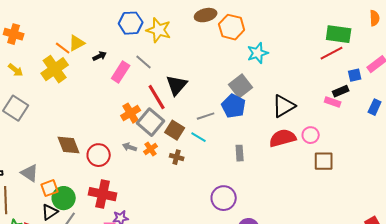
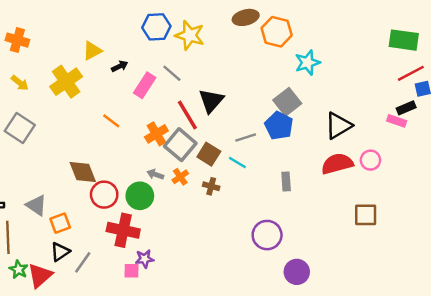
orange line: (63, 48) -> (111, 121), moved
red line: (332, 53) -> (411, 73), moved
red circle: (99, 155) -> (104, 195), moved
brown square: (324, 161) -> (366, 215), moved
green circle: (64, 198) -> (140, 196), moved

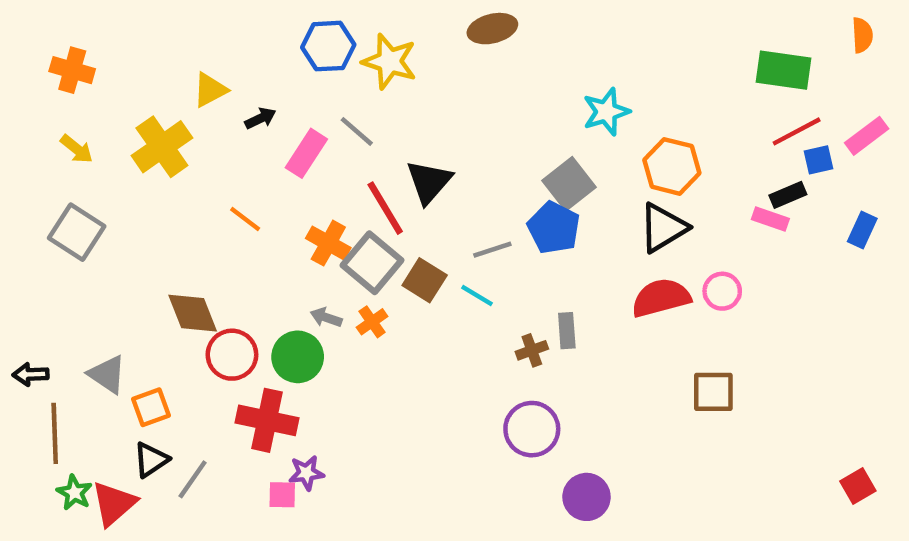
orange hexagon: (277, 32) -> (672, 166), moved
orange cross: (156, 134) -> (328, 243), turned -30
brown cross: (211, 186) -> (532, 350), moved, turned -35

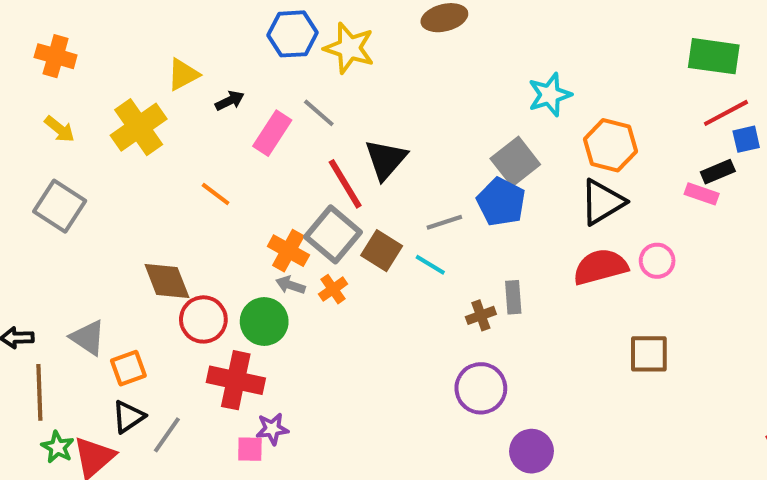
orange cross: (328, 243) -> (288, 251), moved

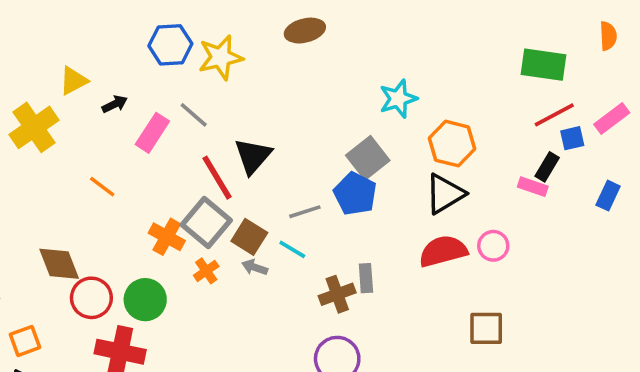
yellow star: (349, 48) -> (221, 57), turned -30
black rectangle: (718, 172) -> (547, 167), turned -36
gray arrow: (290, 285) -> (255, 267), moved
brown cross: (481, 315) -> (337, 294), size x1.4

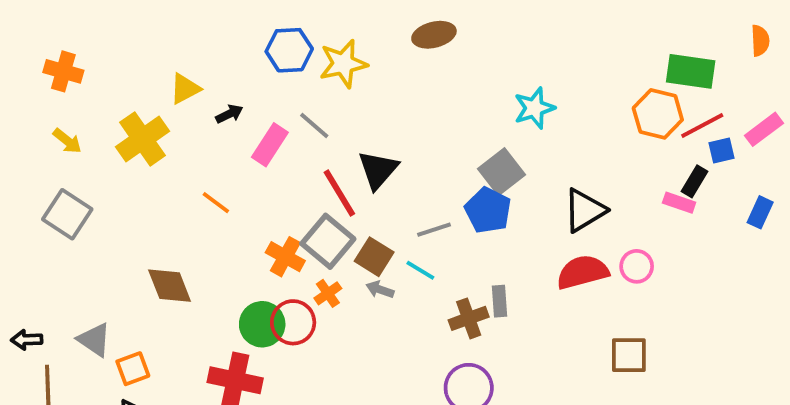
orange hexagon: (452, 144) -> (658, 114), moved
red circle: (91, 298) -> (293, 322), moved

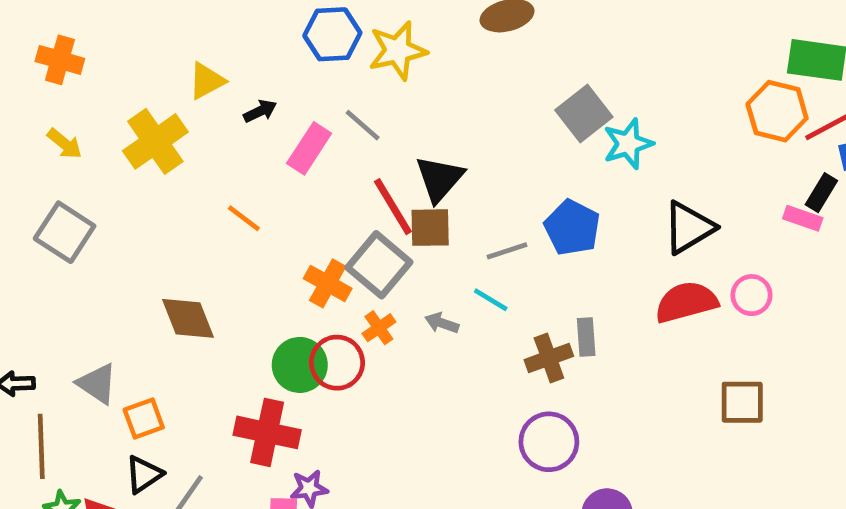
cyan star: (534, 108) -> (628, 144), moved
gray square: (501, 172) -> (584, 113), moved
brown square: (374, 257) -> (430, 228), moved, turned -33

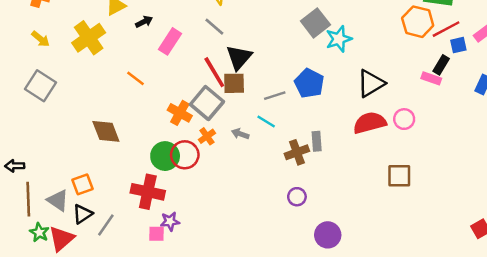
gray line: (363, 125) -> (214, 27), moved
gray triangle: (97, 384) -> (58, 200), moved
purple circle: (549, 442) -> (297, 197), size x0.6

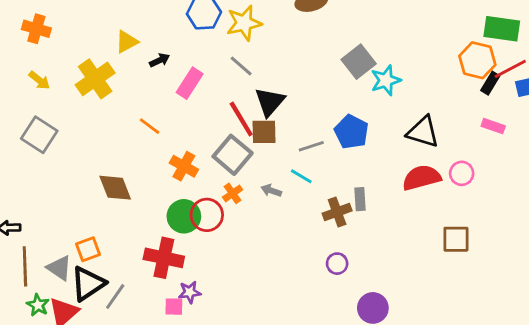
black rectangle: (441, 65) -> (490, 83), moved
black triangle: (371, 83) -> (423, 132), turned 48
orange cross: (180, 113) -> (184, 166), moved
black triangle: (82, 214) -> (88, 284), size x1.5

